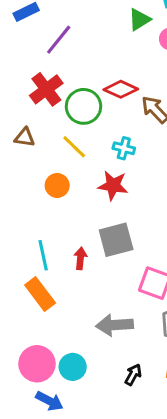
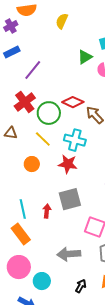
cyan cross: (124, 148) -> (75, 140), size x1.5
pink circle: (37, 364) -> (19, 267), moved

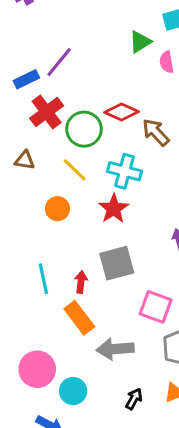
blue rectangle: (12, 52) -> (26, 79), moved
red star: (68, 164) -> (114, 209), turned 30
orange rectangle: (21, 234) -> (79, 318), moved

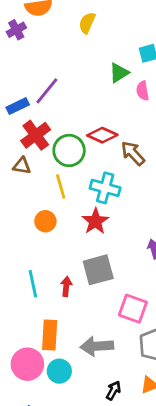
brown triangle: (25, 160) -> (22, 166), moved
yellow line: (75, 170) -> (61, 187), turned 30
orange rectangle: (79, 318) -> (50, 335), moved, turned 40
cyan circle: (73, 391) -> (59, 371), moved

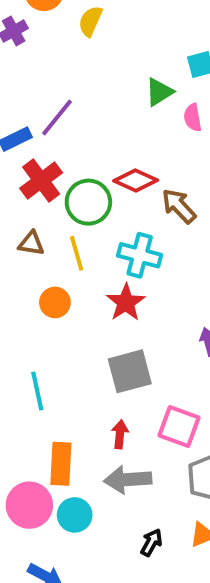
yellow semicircle: (87, 23) -> (90, 21), moved
brown triangle: (22, 166) -> (31, 243), moved
red arrow: (66, 286) -> (120, 434), moved

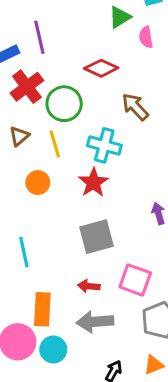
purple line: (57, 118) -> (39, 37), turned -52
red diamond: (136, 180) -> (101, 68), moved
brown triangle: (31, 243) -> (19, 136), turned -50
red arrow: (120, 434) -> (89, 286), turned -90

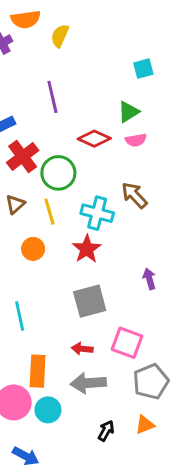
green triangle: (120, 17) -> (128, 112), moved
purple line: (39, 37) -> (52, 97), moved
pink semicircle: (146, 37) -> (136, 140), moved, turned -90
brown arrow: (135, 107) -> (134, 195), moved

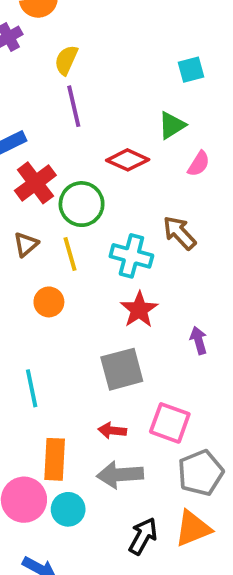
yellow semicircle: (60, 36) -> (66, 60), moved
pink semicircle: (136, 140) -> (199, 164), moved, turned -48
red star: (87, 249) -> (139, 310), moved
orange triangle: (145, 425) -> (193, 528), size x1.5
black arrow: (106, 431) -> (143, 536), size x1.4

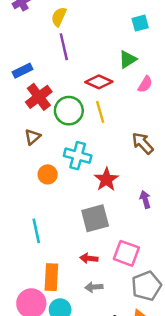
brown arrow: (179, 233) -> (143, 143), moved
yellow line: (70, 254) -> (100, 112), moved
cyan cross: (131, 256) -> (78, 156), moved
gray arrow: (120, 475) -> (94, 287), size x0.6

